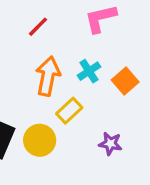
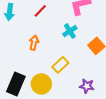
cyan cross: (89, 71) -> (70, 31), moved
orange arrow: (48, 76) -> (34, 43), moved, size x0.6

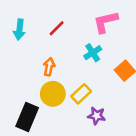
yellow circle: (41, 84) -> (53, 94), moved
purple star: (87, 86) -> (97, 116), moved

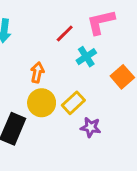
red line: (57, 28) -> (65, 34), moved

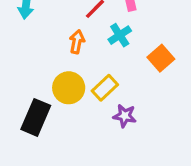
orange arrow: (37, 72) -> (77, 42), moved

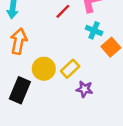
cyan cross: (120, 35) -> (94, 30), moved, turned -35
orange arrow: (77, 42) -> (19, 41), moved, size x1.5

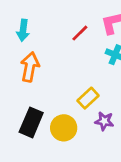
yellow circle: (44, 69) -> (64, 128), moved

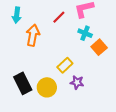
orange arrow: (30, 67) -> (33, 35), moved
black rectangle: (31, 122) -> (23, 83), turned -50

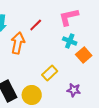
red line: (59, 17) -> (36, 25), moved
purple star: (77, 82) -> (74, 90), moved

